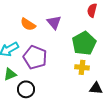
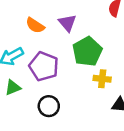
green pentagon: (84, 43) -> (87, 51), moved
black circle: (26, 89) -> (49, 106), moved

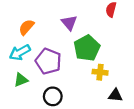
orange semicircle: (35, 25) -> (26, 27), moved, turned 98

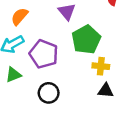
black triangle: (115, 95) -> (106, 90), moved

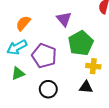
black triangle: (106, 90) -> (86, 87), moved

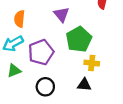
orange semicircle: (23, 23) -> (19, 19), turned -35
purple pentagon: (44, 56) -> (41, 52), turned 30

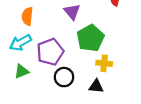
black circle: (45, 87) -> (64, 77), moved

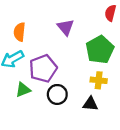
green pentagon: (90, 38) -> (100, 50), moved
green triangle: (22, 71) -> (23, 90), moved

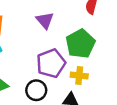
purple pentagon: (43, 68) -> (51, 63), moved

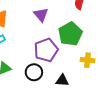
yellow cross: (79, 76) -> (87, 60), moved

